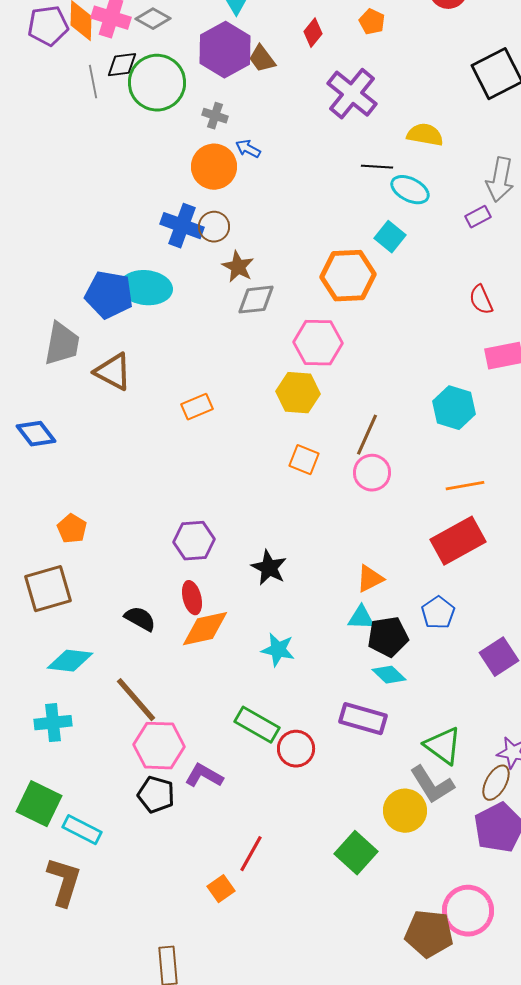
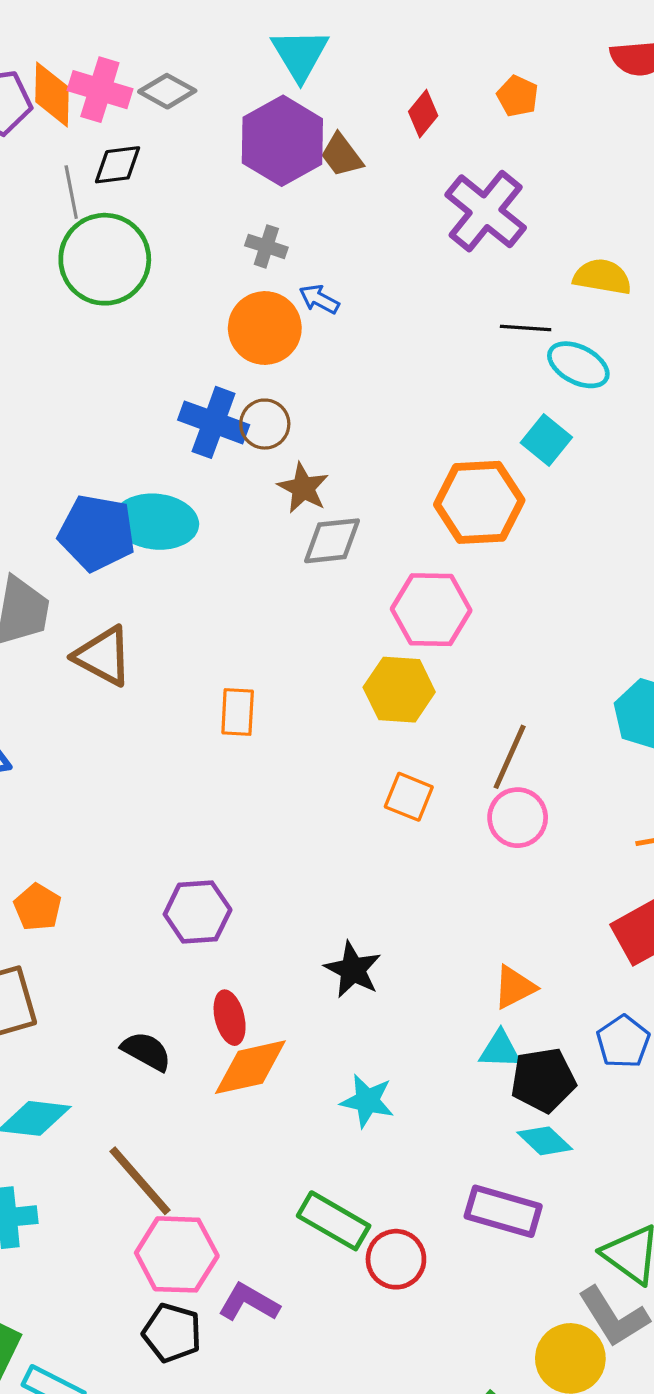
green circle: (157, 83) -> (105, 259), moved
orange rectangle: (197, 407) -> (238, 712), turned -64
purple hexagon: (194, 541) -> (198, 912), moved

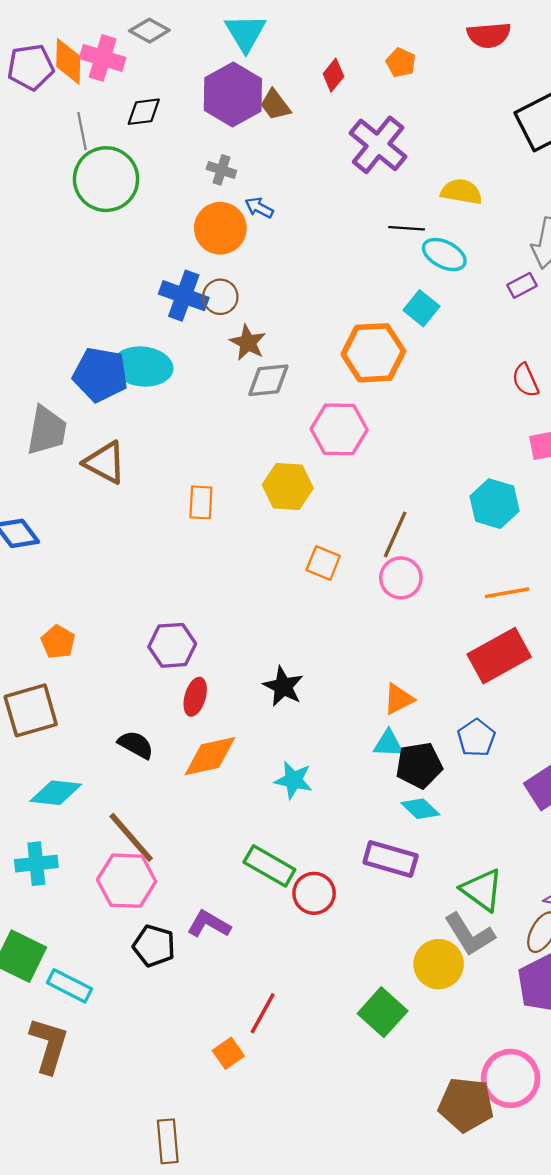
gray diamond: (167, 91) -> (149, 31), moved
black diamond: (118, 165) -> (144, 112), moved
yellow hexagon: (399, 690) -> (288, 486), moved
red ellipse: (230, 1018) -> (195, 697), moved, turned 30
pink hexagon: (177, 1254) -> (127, 881), moved

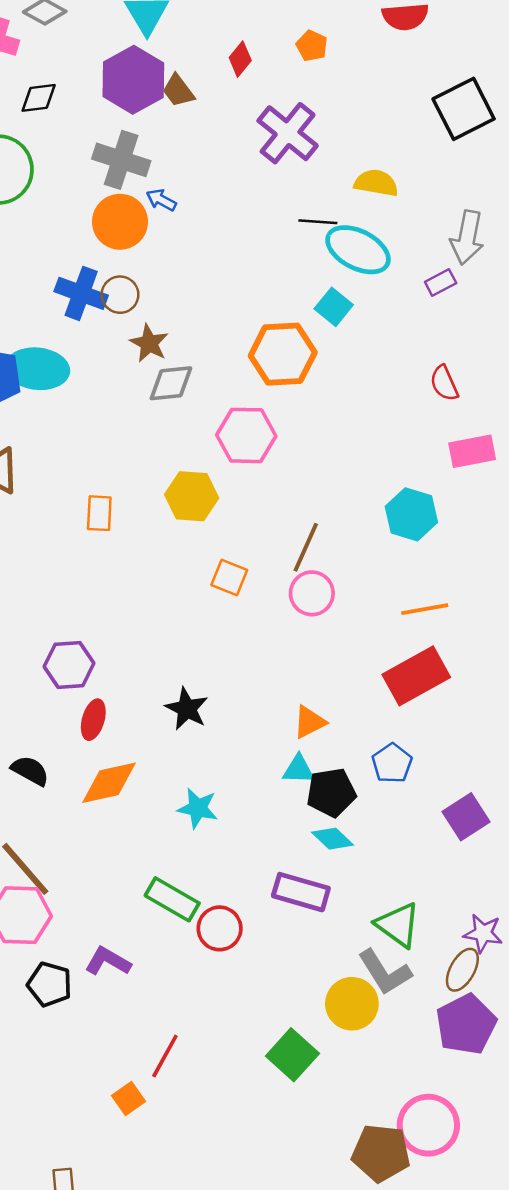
gray cross: (221, 170) -> (121, 160), size x1.8
cyan ellipse: (444, 255) -> (358, 250), size x1.4

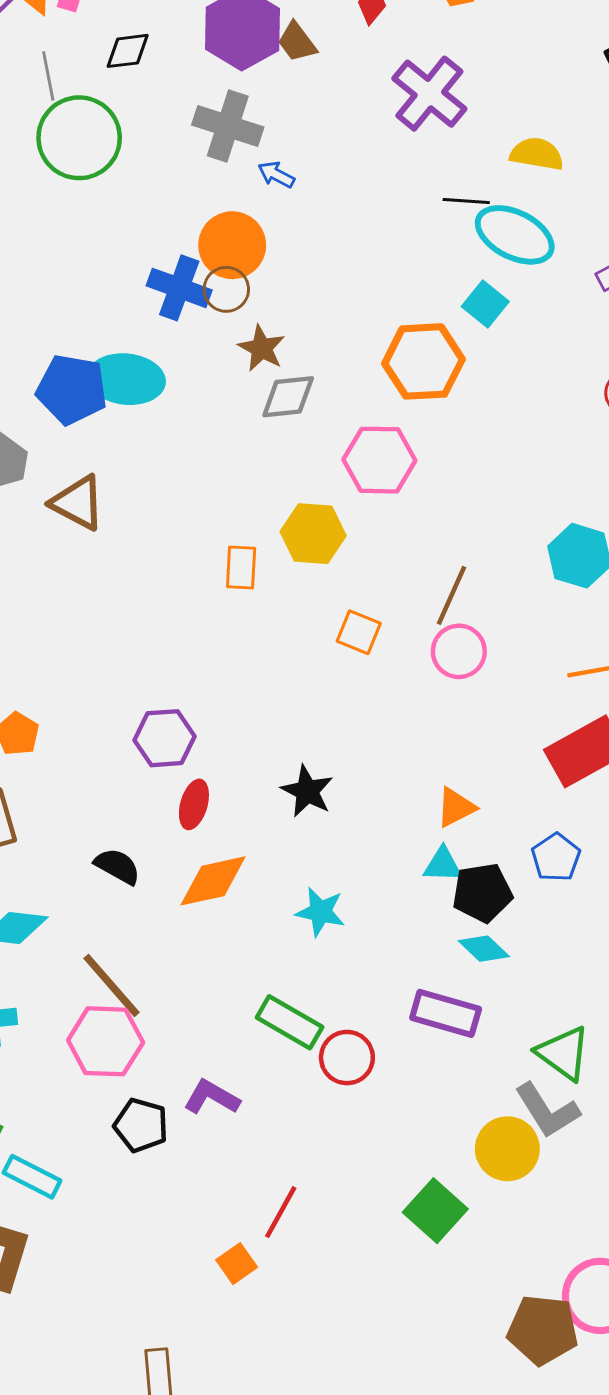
orange circle: (120, 222) -> (232, 245), moved
orange rectangle: (99, 513) -> (241, 567), moved

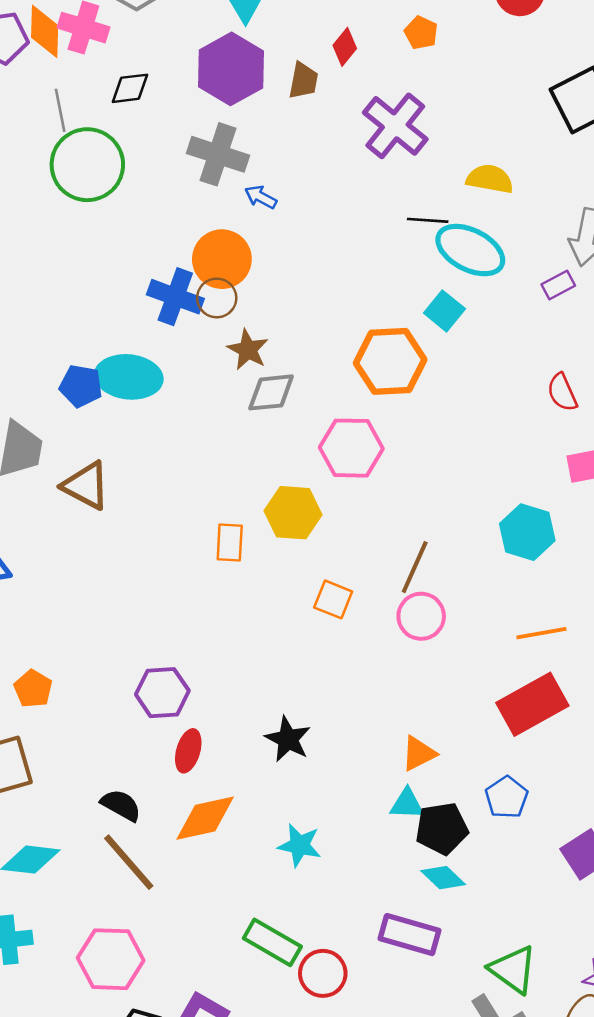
brown trapezoid: (297, 42) -> (303, 81), moved, turned -132
blue pentagon: (72, 389) -> (81, 386), size x0.7
brown line: (111, 985) -> (129, 862), moved

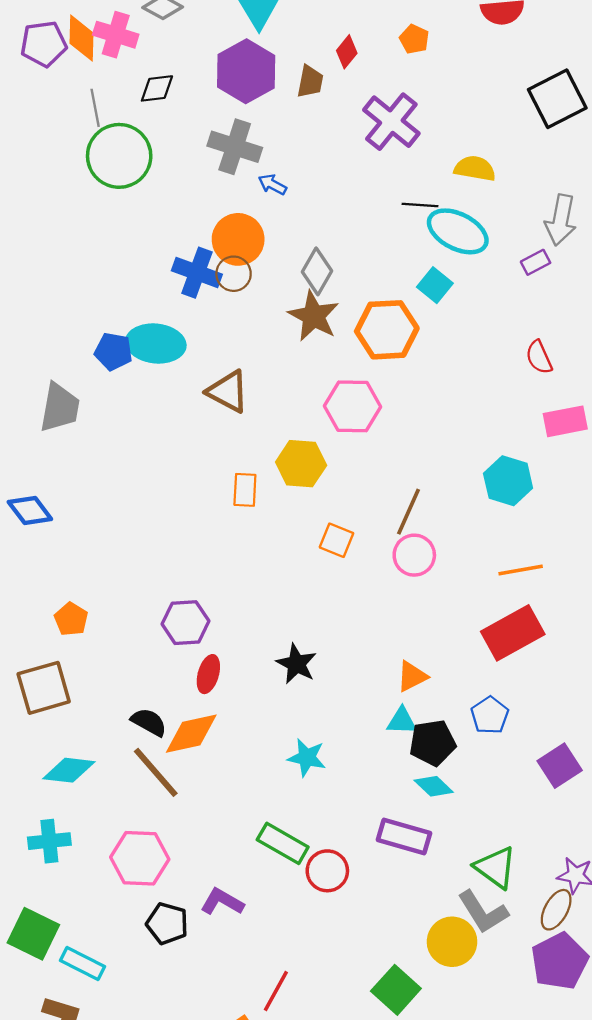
brown star: (248, 350) -> (314, 316), moved, size x1.4
gray diamond: (271, 392) -> (317, 271), moved, turned -54
brown triangle: (86, 486) -> (228, 392), moved
orange diamond: (205, 818) -> (191, 734), moved

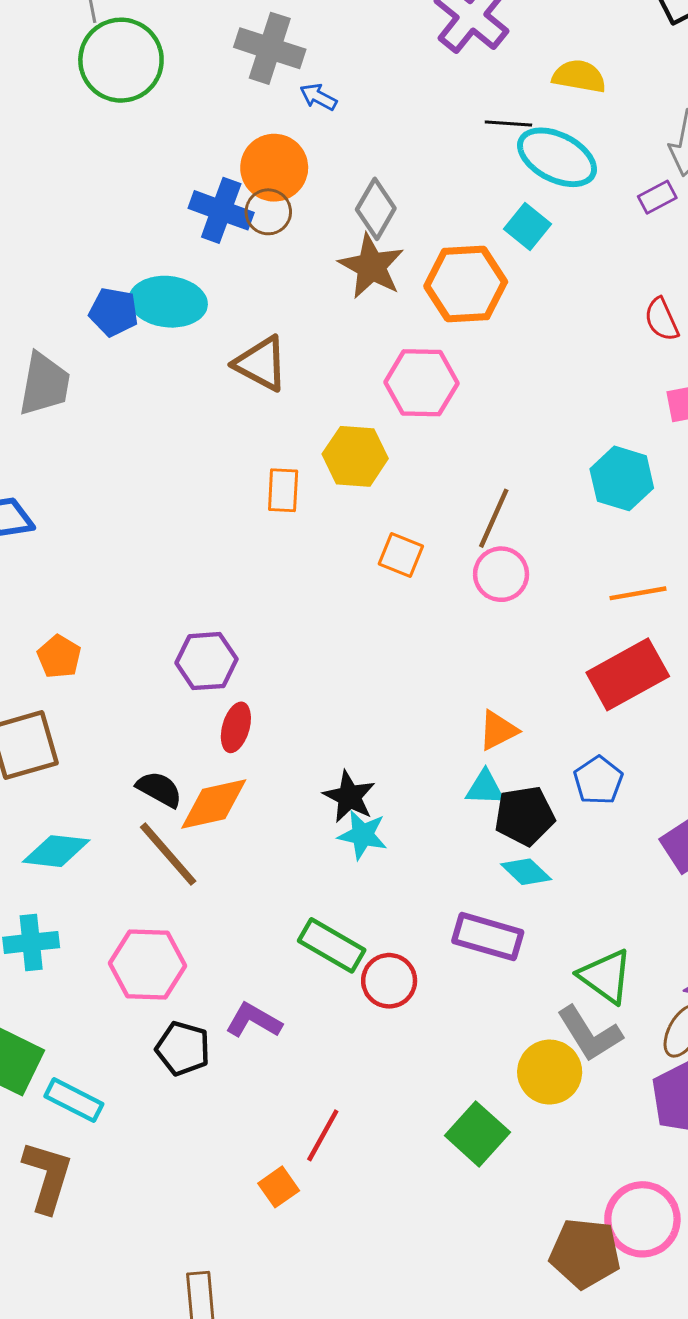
black star: (296, 664) -> (349, 797), moved

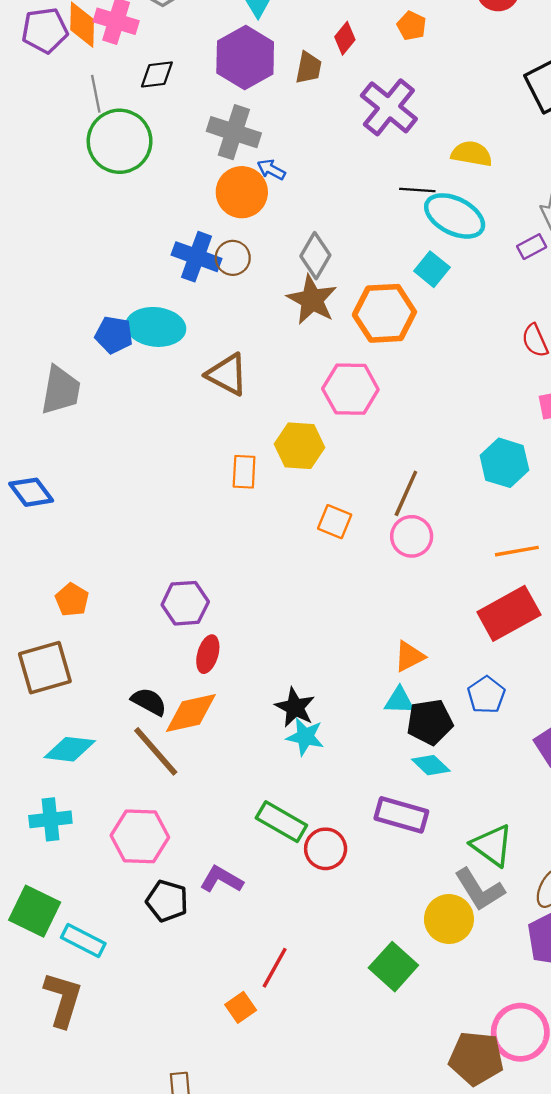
orange circle: (274, 168) -> (242, 192), moved

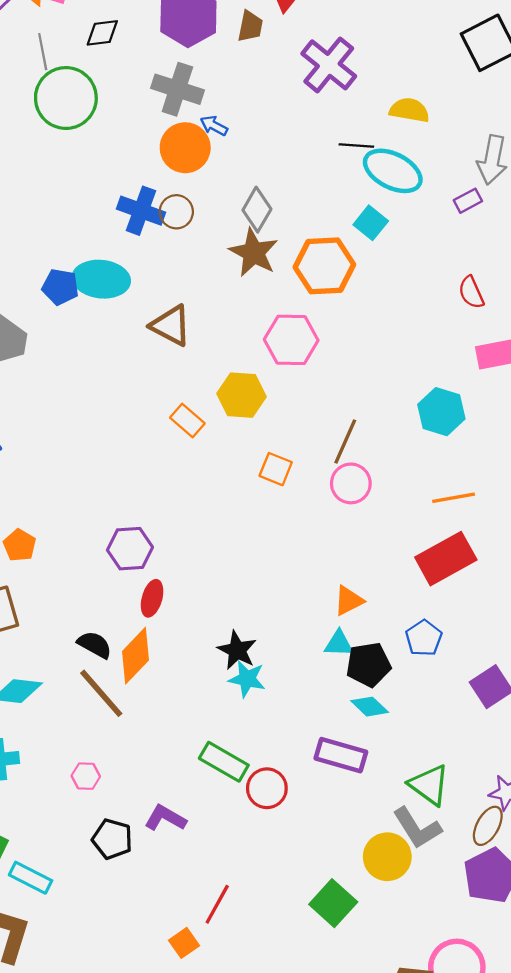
orange rectangle: (244, 472) -> (187, 421), turned -52
orange diamond: (191, 713) -> (135, 656), turned -34
pink hexagon: (140, 836) -> (86, 776), size x0.5

